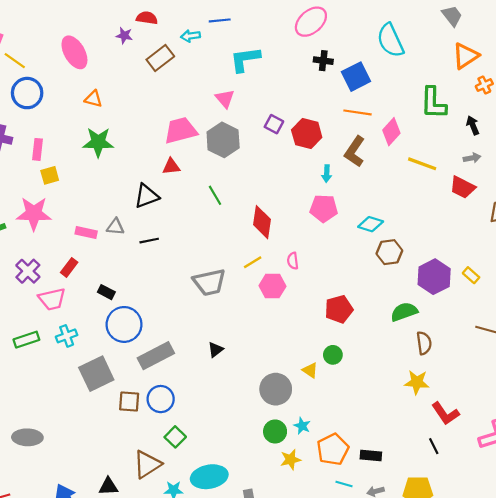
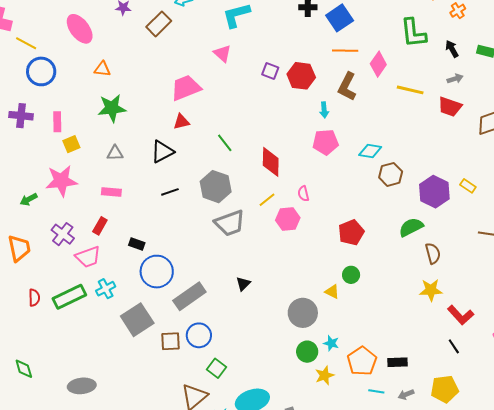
gray hexagon: (223, 140) -> (216, 187), moved
gray triangle: (115, 227) -> (115, 153), moved
green rectangle: (26, 340) -> (69, 297), size x1.4

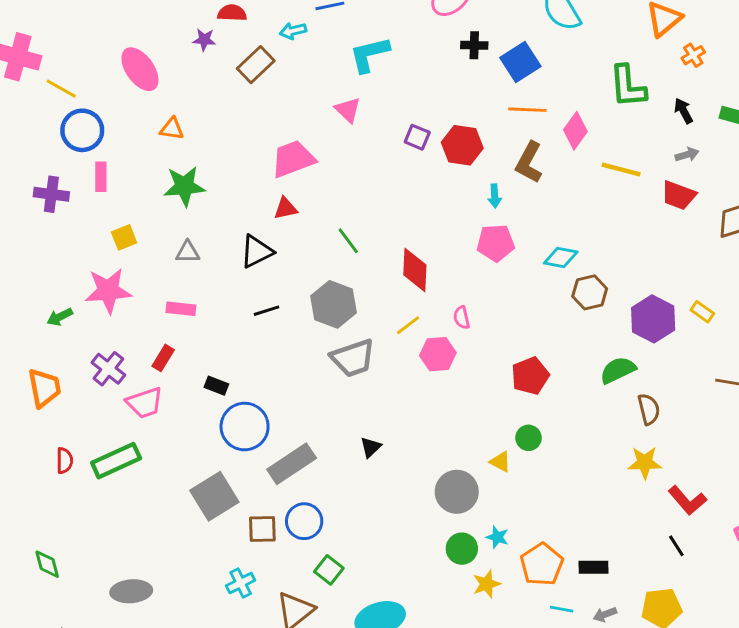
pink rectangle: (57, 122) -> (101, 177), moved
cyan cross: (106, 289) -> (241, 583), moved

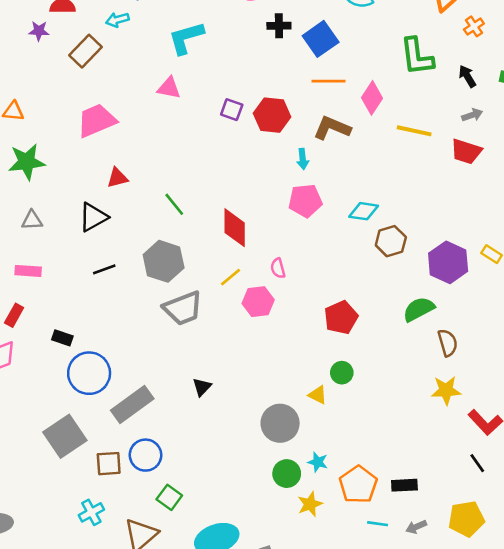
pink triangle: (348, 110) -> (169, 88), turned -30
pink trapezoid: (293, 159) -> (96, 121), moved
brown L-shape: (529, 163) -> (332, 128), turned 87

